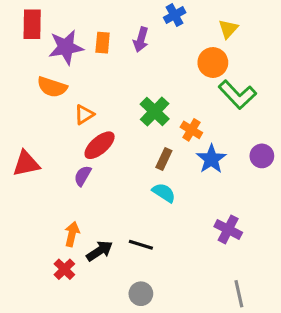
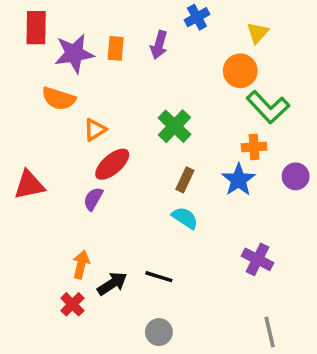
orange cross: (191, 130) -> (254, 147), moved, turned -35

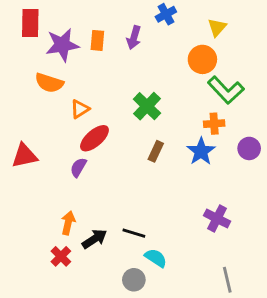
cyan semicircle: (185, 218) -> (156, 258), moved

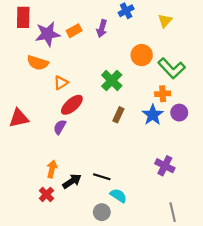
orange rectangle: (97, 40) -> (74, 31), turned 56
orange circle: (202, 59) -> (142, 55), moved
purple circle: (249, 148) -> (179, 113), moved

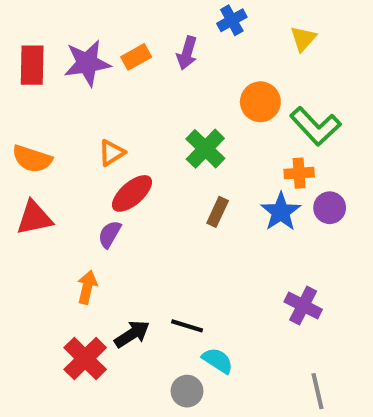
red rectangle: (23, 17) -> (32, 65), moved
orange semicircle: (38, 63) -> (32, 159), moved
orange arrow: (52, 169) -> (87, 287), moved
red cross: (46, 194) -> (85, 359), size x1.5

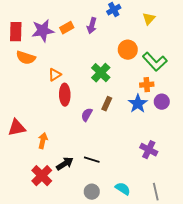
orange semicircle: (32, 159) -> (26, 58), moved
red ellipse: (132, 193) -> (65, 95), turned -50
red triangle: (34, 218) -> (17, 128), moved
purple semicircle: (110, 234) -> (87, 115), moved
cyan semicircle: (218, 361) -> (123, 189), moved

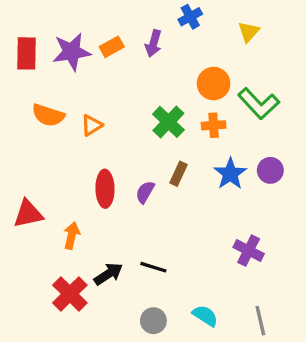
orange semicircle: (26, 58) -> (48, 115), moved
orange cross: (147, 85) -> (214, 125), moved
red ellipse: (65, 95) -> (105, 189), moved

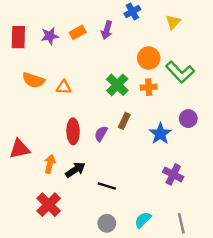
purple star: (72, 52) -> (50, 36), size x0.7
orange triangle: (92, 125) -> (64, 87), turned 35
blue star: (230, 174) -> (160, 134), moved
black arrow: (108, 274) -> (75, 170), moved
cyan semicircle: (205, 316) -> (143, 220), turned -78

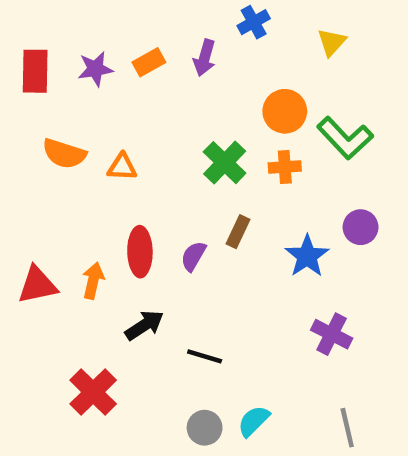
orange arrow: (50, 164) -> (93, 281), moved
cyan semicircle: (143, 220) -> (254, 421), moved

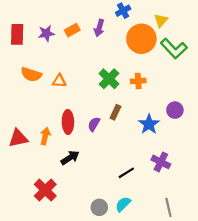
orange circle: (285, 111) -> (141, 39), moved, size x1.4
green L-shape: (345, 138) -> (174, 48), moved
black line: (205, 356) -> (126, 173), moved, turned -49

